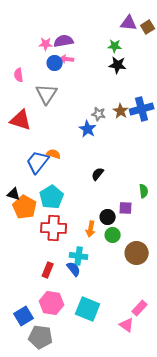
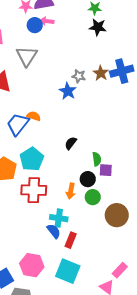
black semicircle: (98, 174) -> (71, 143), moved
green semicircle: (144, 191) -> (97, 159), moved
red rectangle: (48, 270) -> (71, 240), moved

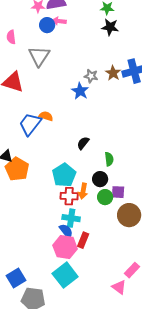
cyan pentagon: (32, 159) -> (64, 175), moved
purple square: (106, 170) -> (118, 192), moved
red cross: (34, 190) -> (69, 196), moved, size x0.7
pink hexagon: (32, 265) -> (65, 247), moved
cyan square: (68, 271) -> (65, 275), moved, turned 30

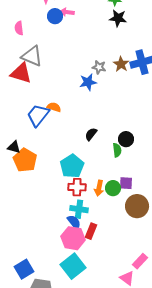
gray triangle: (39, 56) -> (32, 56), moved, turned -40
blue star: (80, 91) -> (88, 82), turned 30
black circle: (100, 179) -> (126, 139), moved
orange arrow: (83, 191) -> (99, 188), moved

